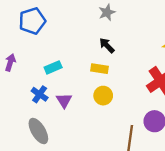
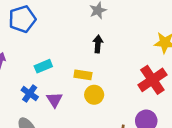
black arrow: (107, 45) -> (98, 44), turned 49
yellow rectangle: (100, 69) -> (83, 75), moved

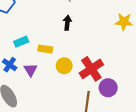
yellow rectangle: (83, 75) -> (45, 49), moved
red cross: (152, 80) -> (91, 69), moved

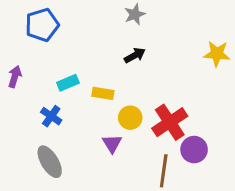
black arrow: (67, 23) -> (135, 55), turned 56
purple triangle: (31, 70) -> (112, 143), moved

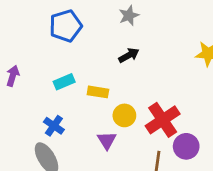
blue pentagon: (42, 25) -> (66, 26), moved
blue cross: (51, 116) -> (54, 126), moved

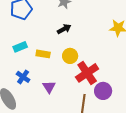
yellow circle: (124, 115) -> (70, 56), moved
blue cross: (54, 126) -> (23, 77), moved

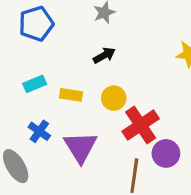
purple triangle: (49, 87) -> (80, 147), size x1.6

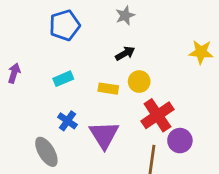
yellow rectangle: (71, 95) -> (108, 89), moved
yellow circle: (114, 98) -> (139, 82), moved

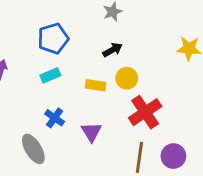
blue pentagon: (65, 25) -> (53, 39), moved
purple triangle: (104, 135) -> (91, 132), size x0.7
purple circle: (180, 141) -> (173, 156), moved

